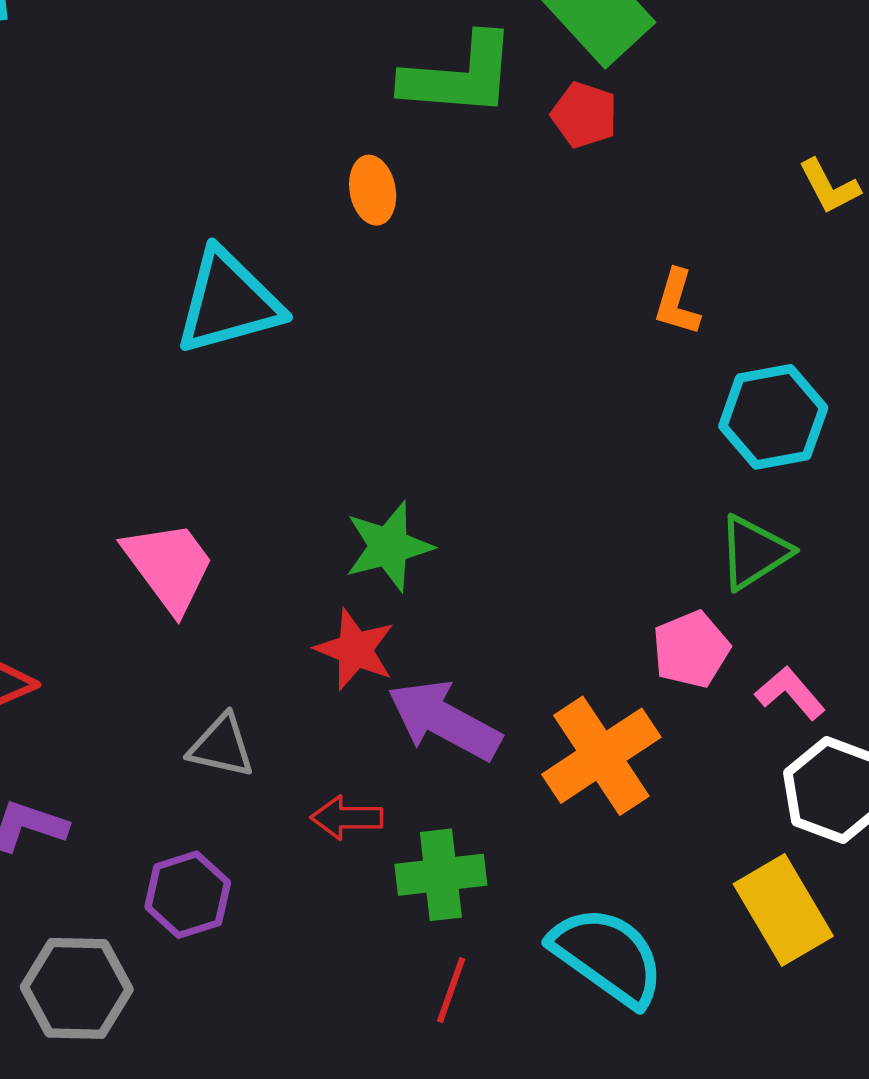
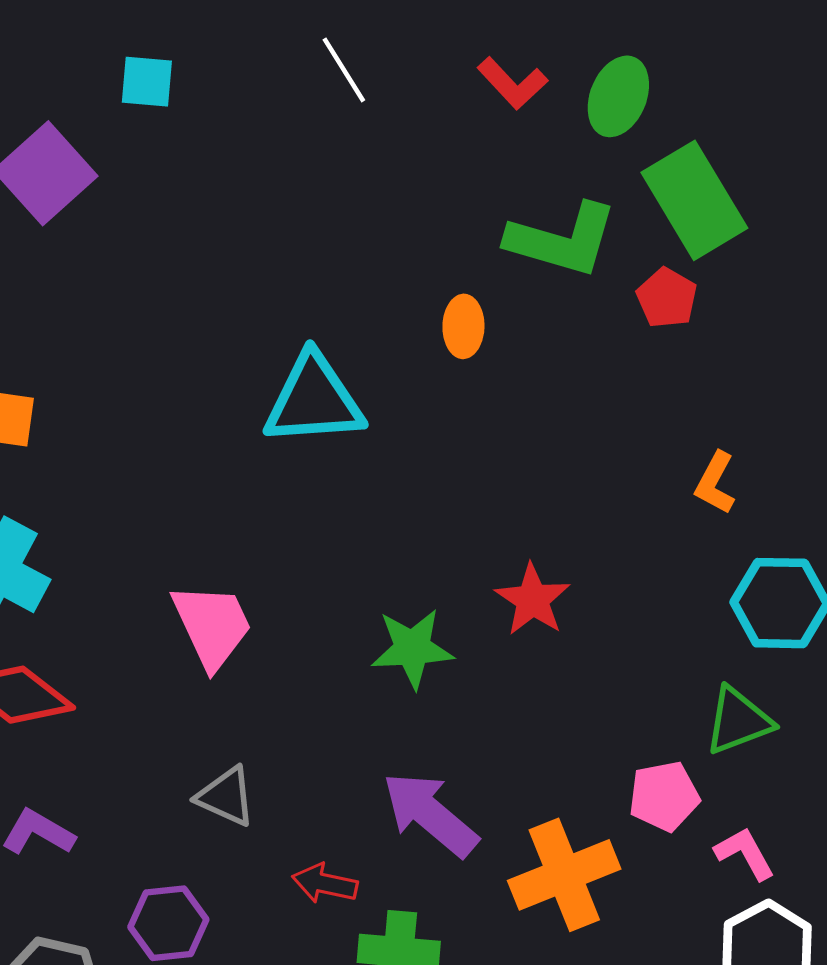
red star: (355, 650) -> (533, 600), moved

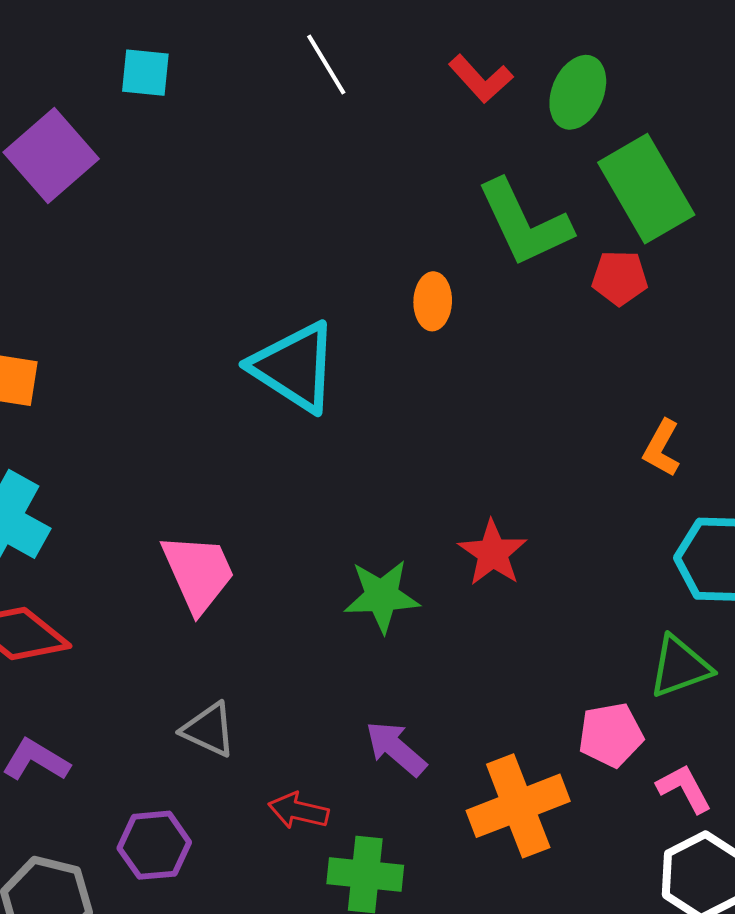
green L-shape: (562, 240) -> (524, 223), turned 48
red pentagon: (667, 298) -> (620, 278), turned -30
cyan triangle: (314, 400) -> (294, 367), turned 36
purple arrow: (430, 814) -> (396, 748), size x0.7

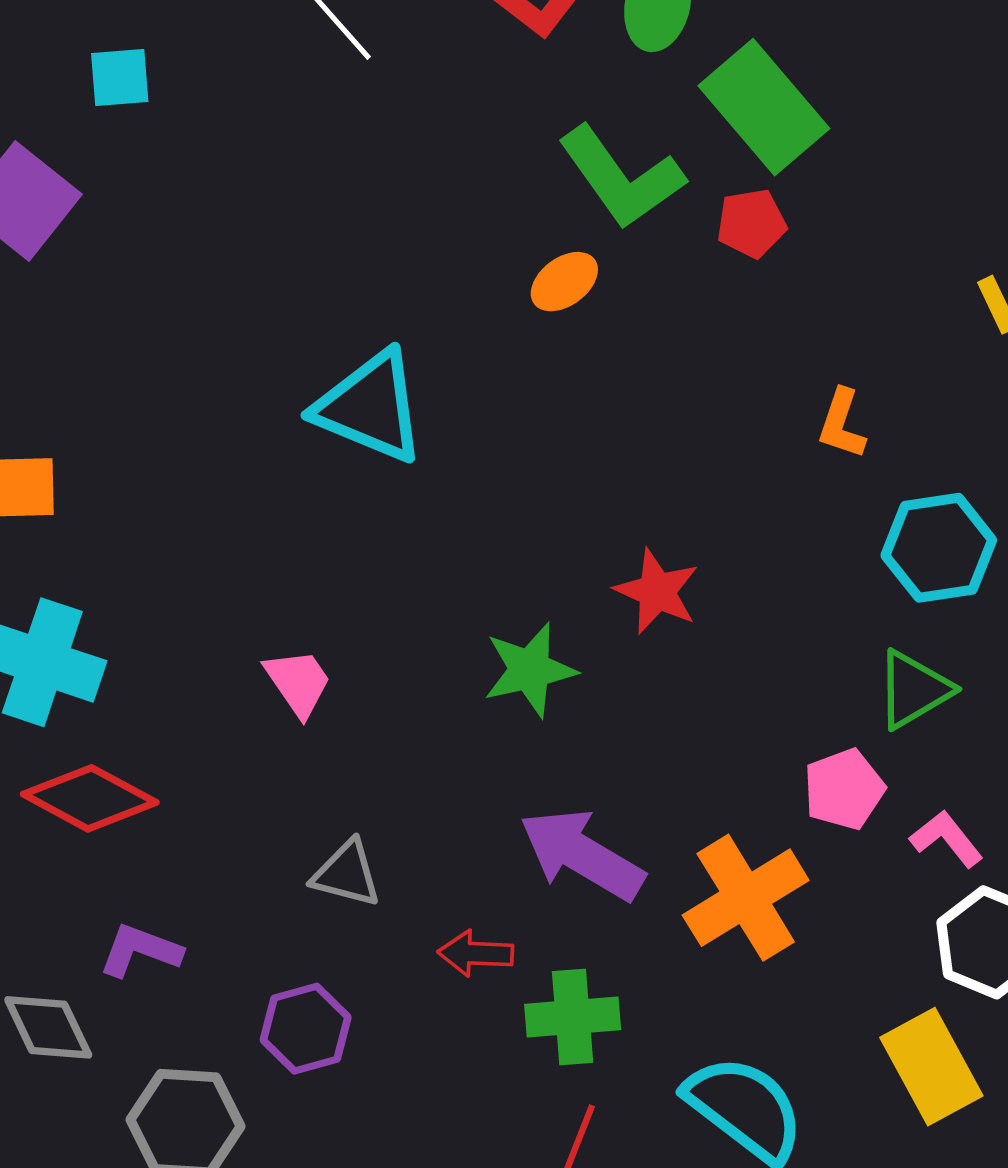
orange ellipse: (433, 301) -> (564, 282), moved, turned 62
pink trapezoid: (198, 573) -> (298, 682), size x0.7
purple arrow: (396, 748) -> (582, 855), size x1.5

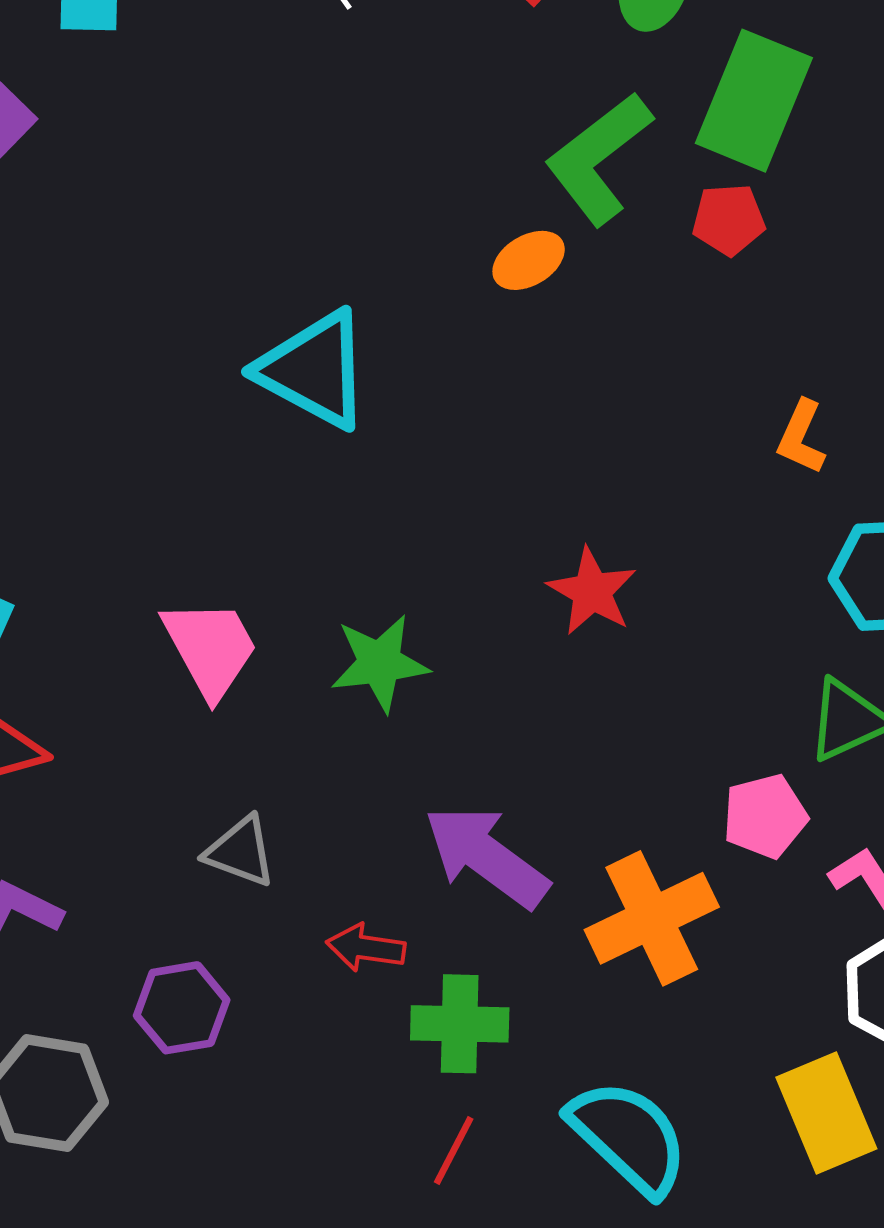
green rectangle: (764, 107) -> (754, 101), turned 57
green L-shape: (621, 177) -> (599, 158), turned 82
green star: (530, 670) -> (380, 663), moved
pink trapezoid: (298, 682) -> (210, 648), size x1.4

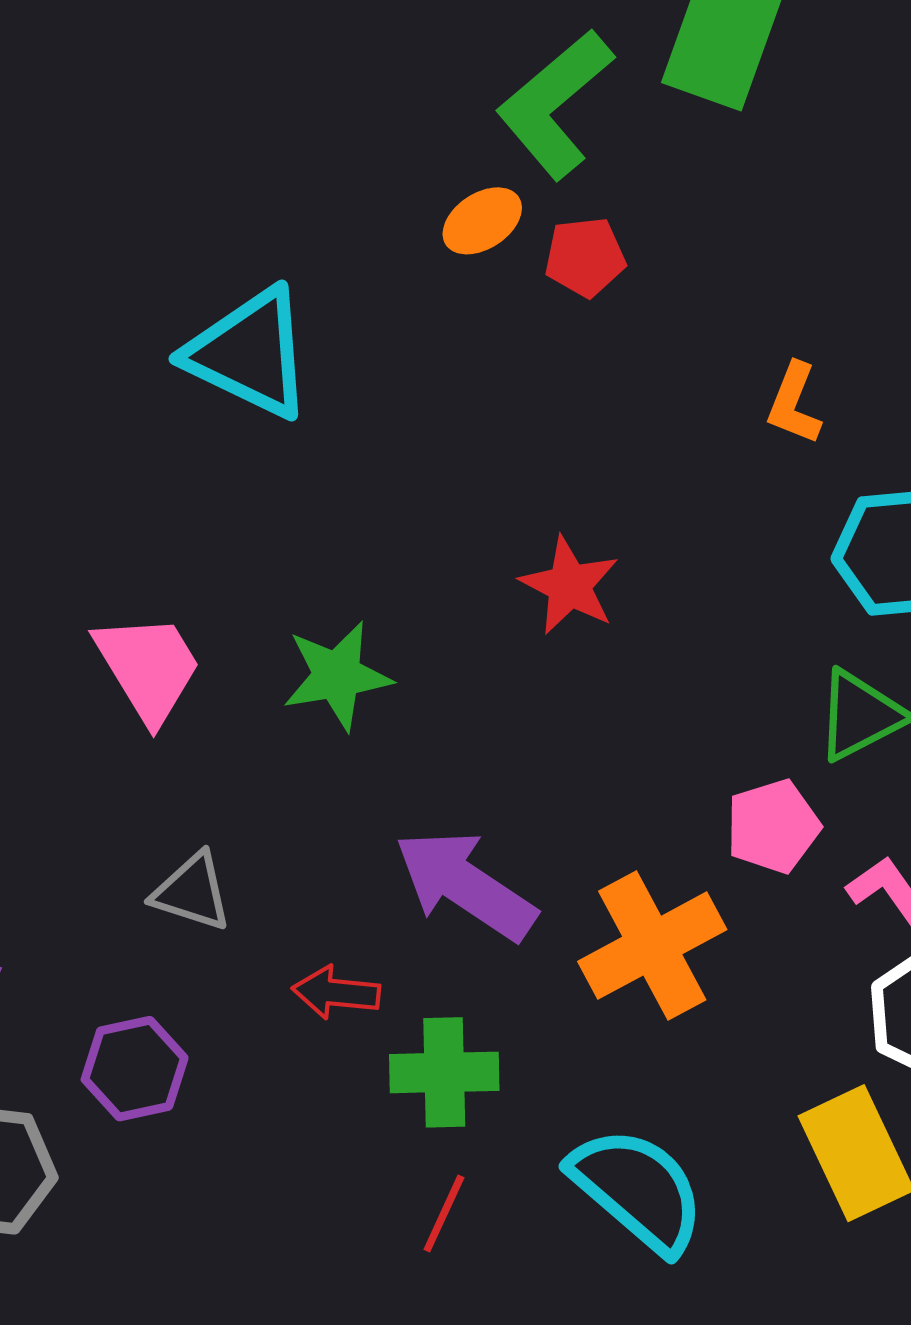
red pentagon: (729, 220) -> (585, 257), moved

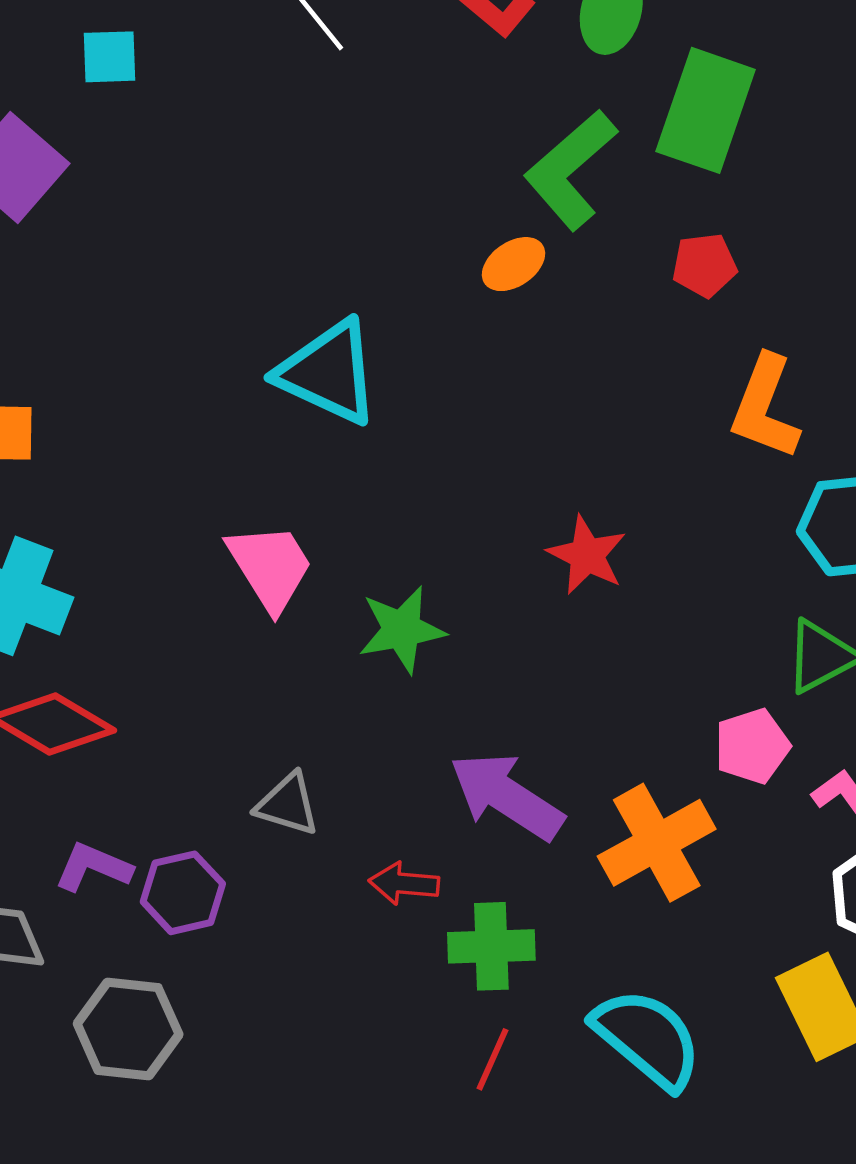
red pentagon: (585, 257) -> (704, 265), moved
orange L-shape: (794, 404) -> (765, 407), size x1.6
pink trapezoid: (148, 668) -> (270, 567), moved
purple hexagon: (135, 1069) -> (183, 893), moved

